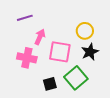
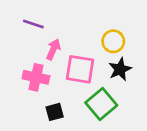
purple line: (25, 18) -> (33, 24), turned 35
black square: (50, 84) -> (55, 112), moved

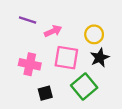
pink arrow: (53, 49) -> (53, 31), moved, turned 42

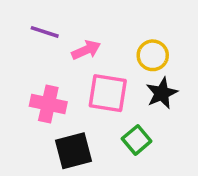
green square: (84, 87) -> (137, 140), size x0.7
black square: (45, 93) -> (74, 151), size x1.5

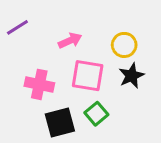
purple line: (45, 32) -> (17, 27), moved, turned -50
green square: (137, 140) -> (96, 114), moved

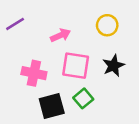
yellow circle: (124, 45) -> (107, 25), moved

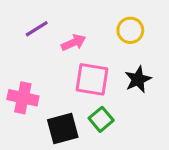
purple line: (15, 24) -> (37, 29), moved
pink cross: (34, 73) -> (23, 98), moved

